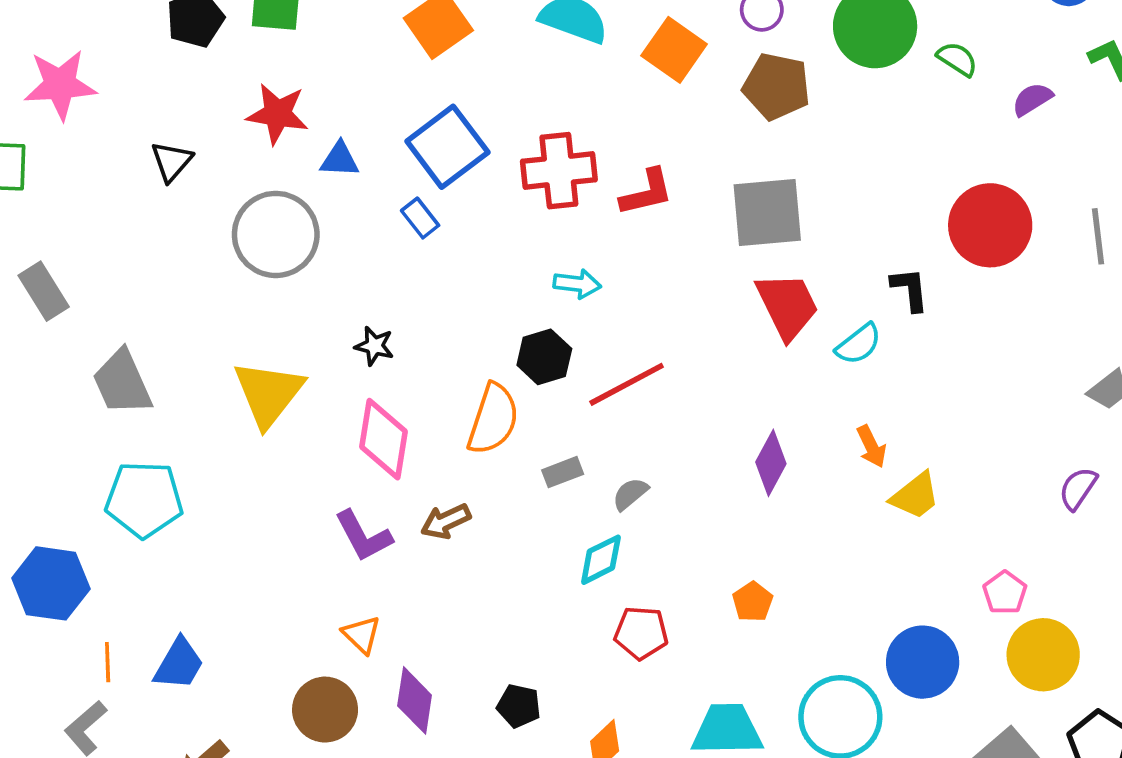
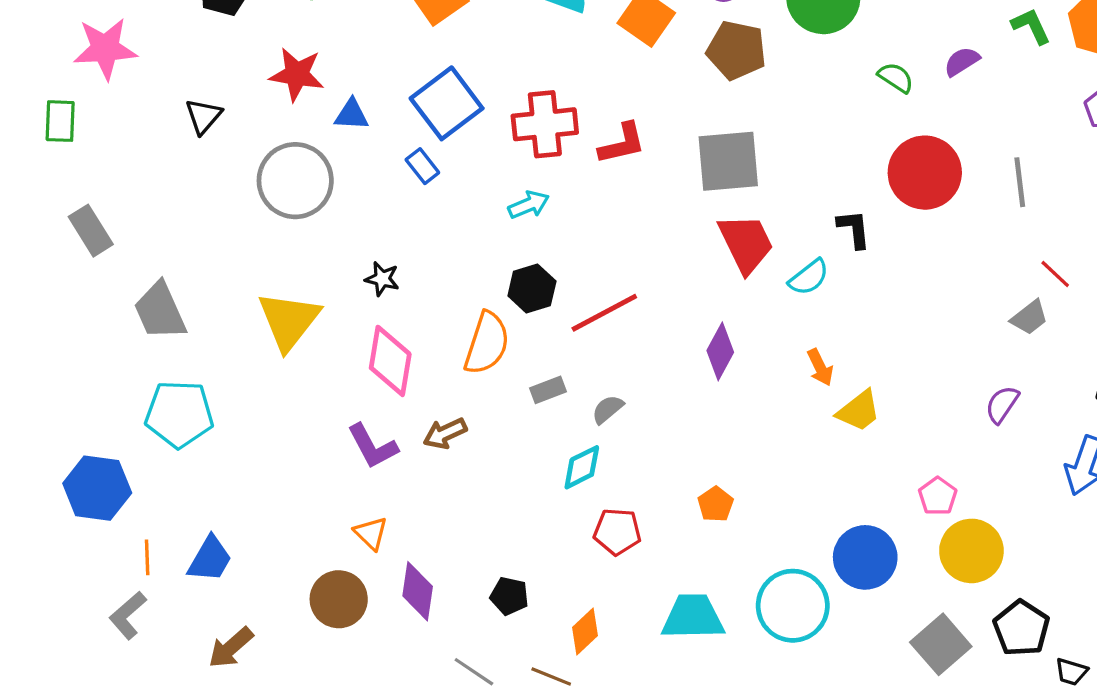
green semicircle: (957, 59) -> (896, 78), moved
cyan arrow: (577, 284) -> (529, 205), moved, turned -30
purple diamond: (771, 463) -> (720, 351), moved

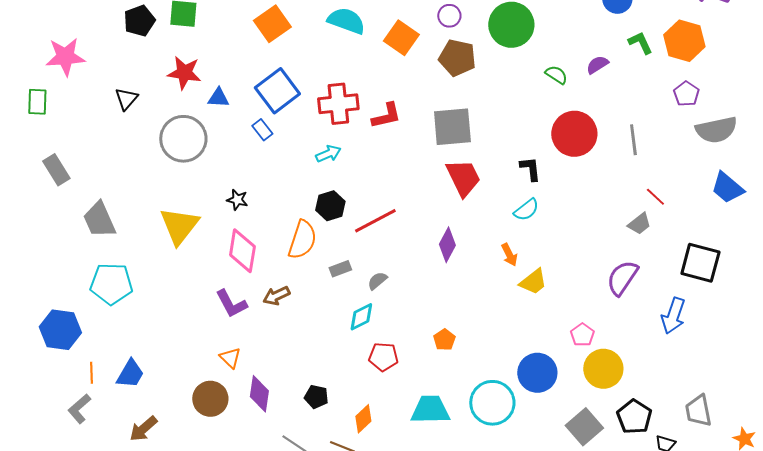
cyan semicircle: (809, 277) -> (526, 210), moved
purple semicircle: (1002, 404) -> (622, 278), size x1.5

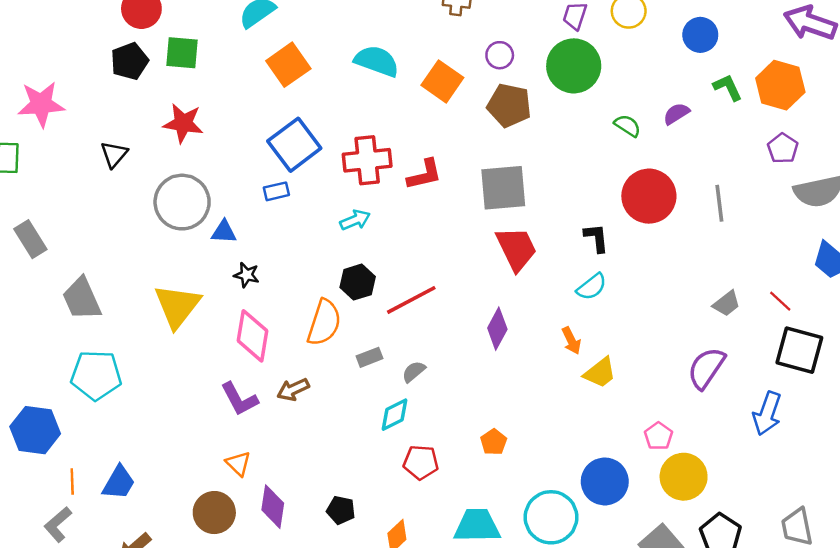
blue triangle: (218, 98) -> (224, 232), moved
blue rectangle: (262, 130) -> (276, 191), turned -65
red line: (655, 197) -> (780, 301), moved

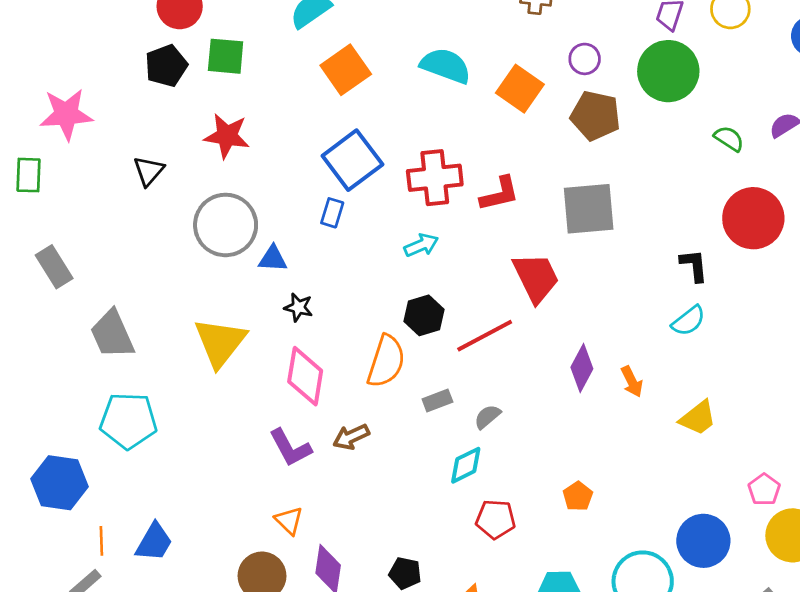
blue rectangle: (276, 191) -> (332, 213), turned -60
red trapezoid: (516, 249) -> (536, 278), moved
orange arrow: (571, 341) -> (632, 382), moved

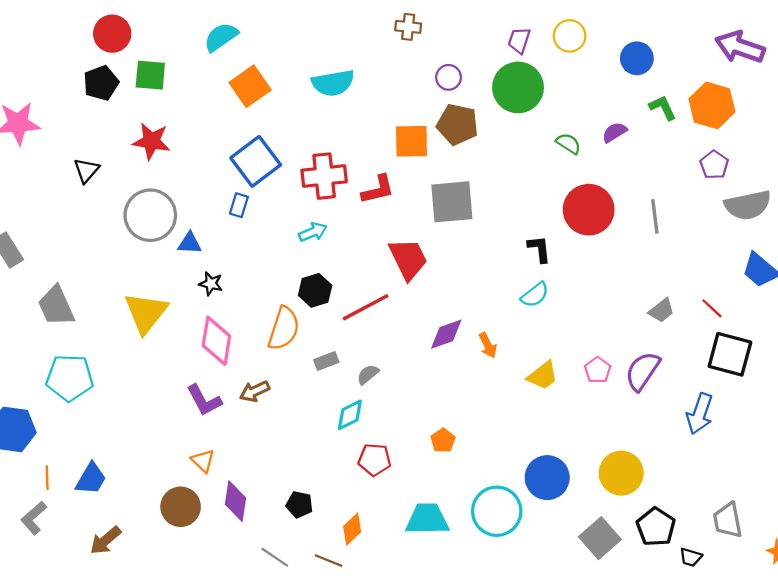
cyan semicircle: (446, 66) -> (333, 83), turned 150
orange square: (520, 89) -> (412, 141), moved, turned -36
purple diamond: (582, 368) -> (446, 334), turned 42
pink pentagon: (764, 490) -> (598, 370), moved

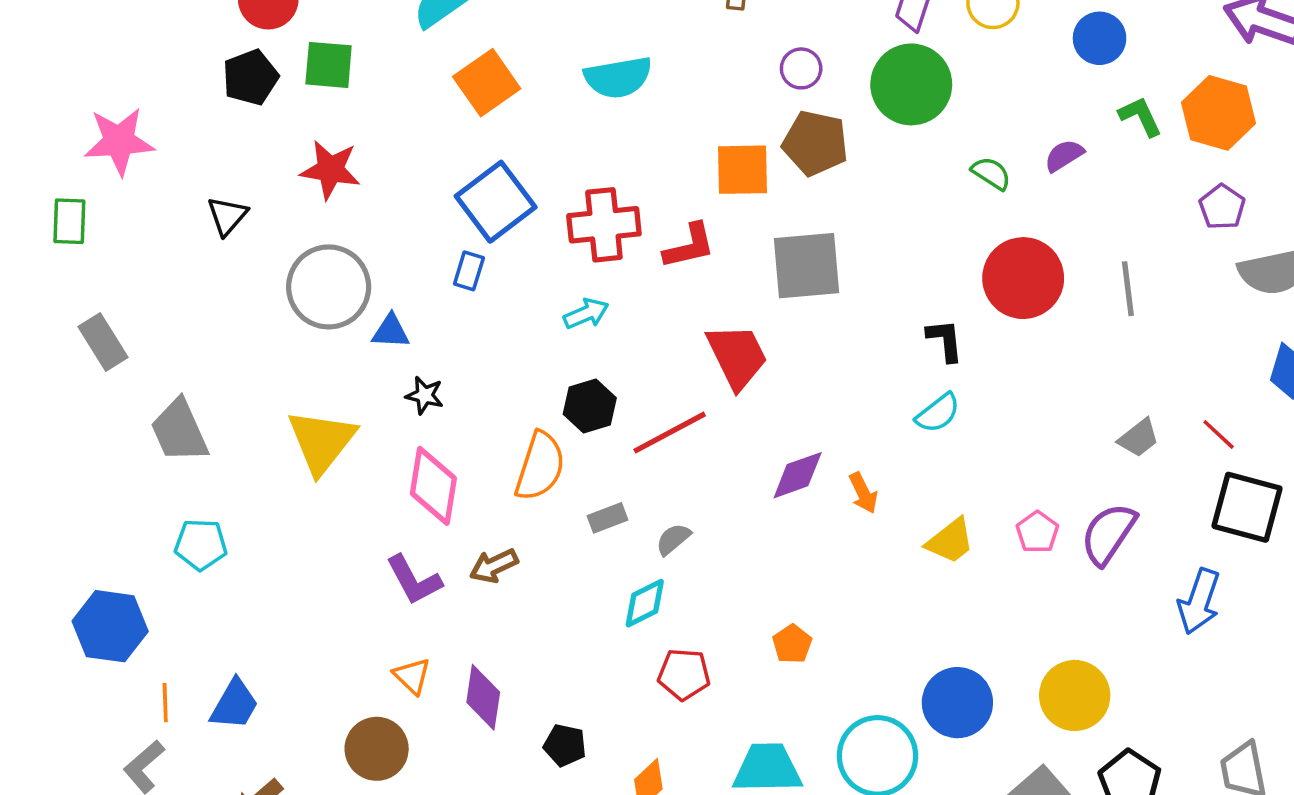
cyan pentagon: (70, 378) -> (201, 545), size x0.7
purple diamond: (236, 501) -> (483, 697), moved

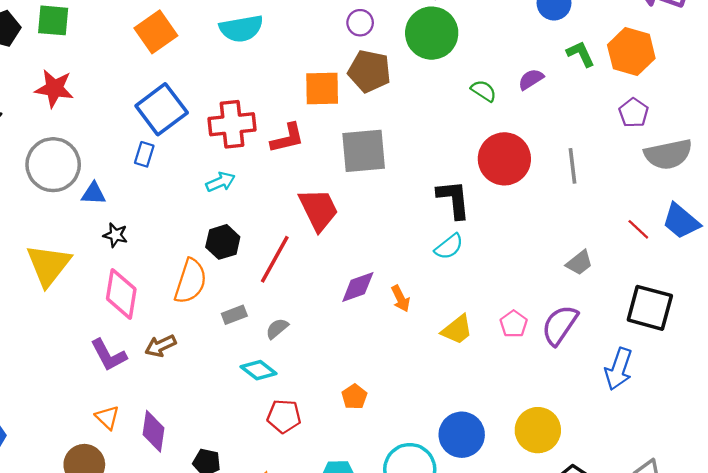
black L-shape: (945, 340) -> (454, 199), size x1.4
red line: (670, 433) -> (275, 259), turned -33
red line: (1219, 434) -> (638, 229), moved
cyan diamond: (645, 603) -> (259, 370), turned 64

